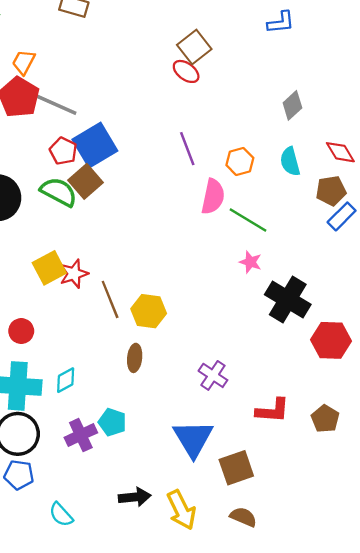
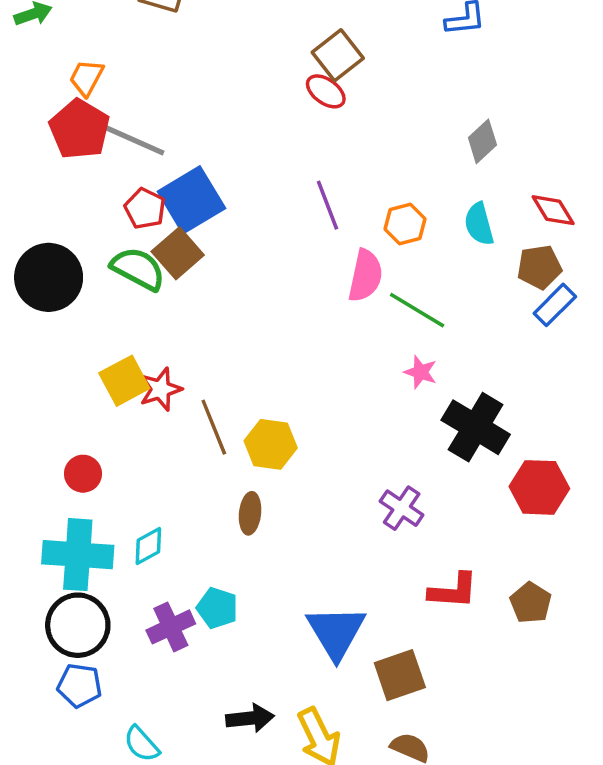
purple cross: (213, 375) -> (402, 508), moved

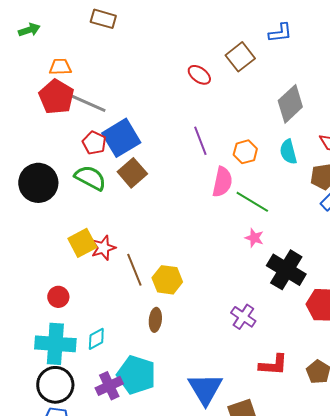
brown square: (338, 55) -> (240, 57), moved
orange trapezoid: (86, 78) -> (60, 67), turned 60
gray diamond: (482, 141) -> (290, 104), size x1.5
brown square: (178, 253) -> (132, 173), moved
cyan pentagon: (217, 608) -> (136, 375), size x1.6

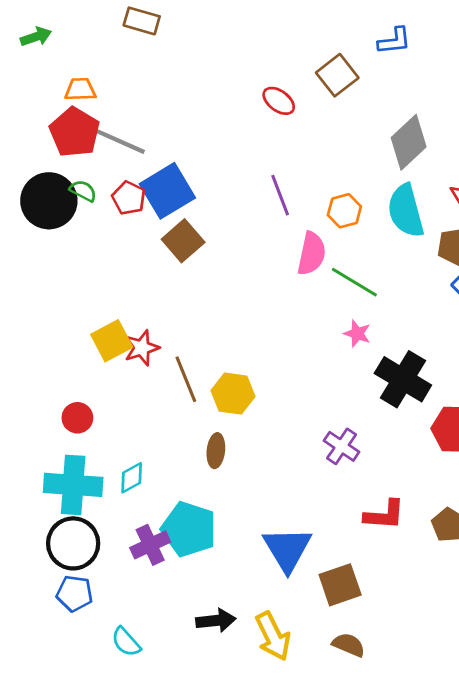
cyan semicircle: (288, 152) -> (406, 211), size x1.5
green semicircle: (90, 178) -> (83, 191), moved, size x0.6
black circle: (38, 183) -> (49, 201), moved

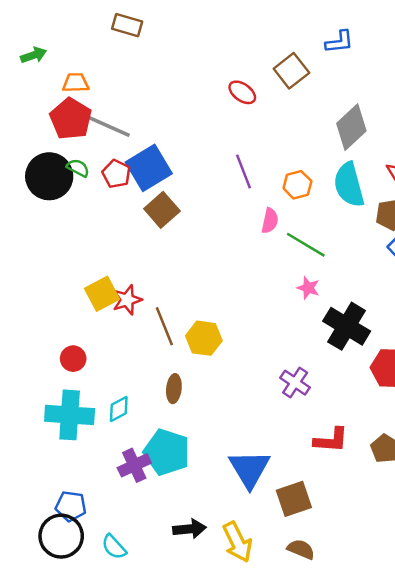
green arrow: (36, 37) -> (34, 55), moved
pink semicircle: (312, 254) -> (270, 221), size x0.7
brown ellipse: (216, 451) -> (174, 389), moved
black circle: (73, 543) -> (61, 536), moved

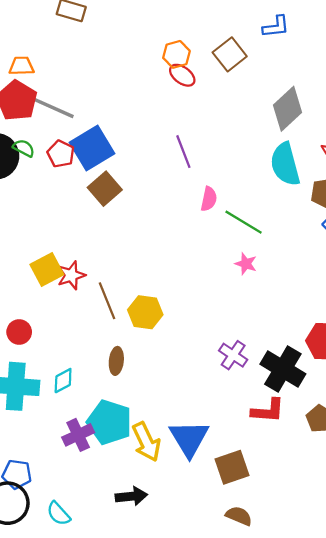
orange hexagon: (297, 185) -> (176, 54), moved
black cross: (347, 326) -> (283, 369), moved
yellow arrow: (237, 542) -> (146, 442), moved

